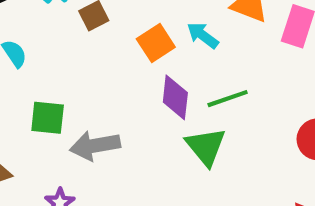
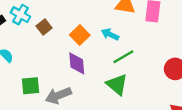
cyan arrow: (203, 35) -> (110, 34), moved
purple diamond: (175, 97) -> (77, 63), moved

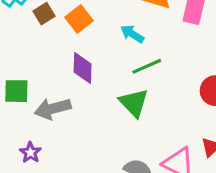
orange square: (80, 35) -> (79, 19), moved

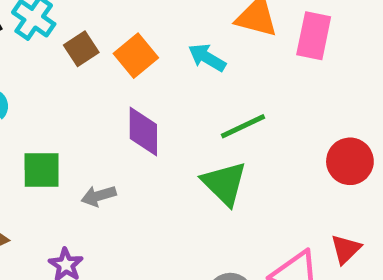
cyan arrow: (132, 34) -> (207, 58), moved
gray arrow: (53, 109) -> (99, 196), size x0.6

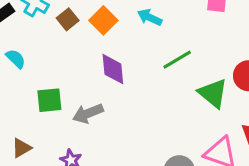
green triangle: (224, 183) -> (213, 93), moved
gray arrow: (99, 196) -> (88, 113), size x1.4

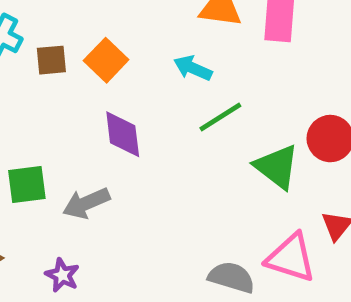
cyan arrow: (150, 17) -> (193, 68), moved
brown square: (68, 19) -> (51, 60), turned 35

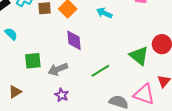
green line: (220, 117) -> (100, 71), moved
purple star: (62, 275) -> (62, 95), moved

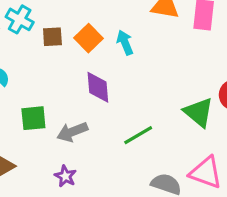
cyan arrow: (104, 13) -> (125, 43), moved, turned 42
purple star: (62, 95) -> (65, 176), moved

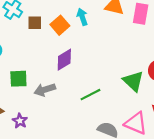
cyan arrow: (125, 43) -> (82, 17), moved
purple diamond: (98, 87) -> (64, 60), turned 60
purple star: (65, 176) -> (20, 121), moved

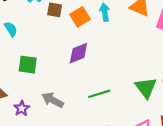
gray arrow: (45, 90) -> (53, 100), moved, turned 36

